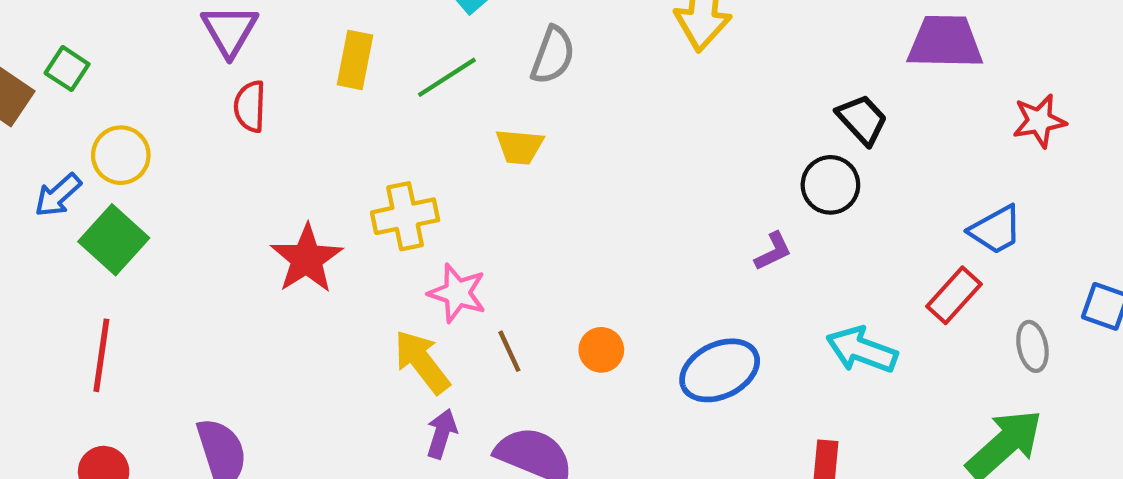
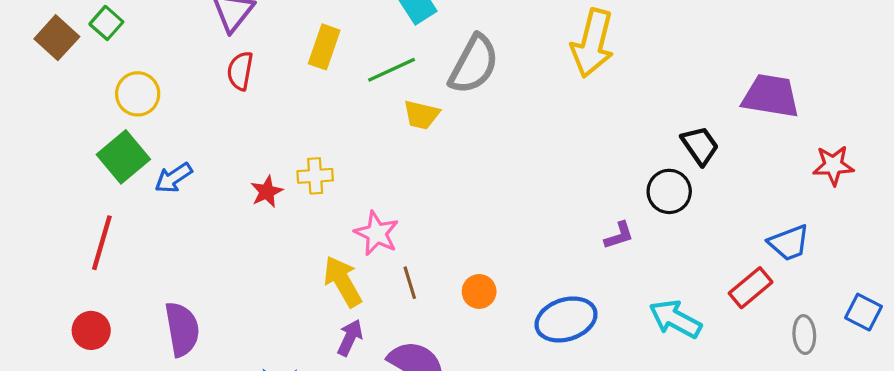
gray semicircle: (553, 55) -> (474, 64), size x1.4
yellow trapezoid: (519, 147) -> (421, 115), moved
blue arrow: (58, 195) -> (173, 178), moved
yellow cross: (405, 216) -> (315, 176), moved, size x0.7
red star: (307, 259) -> (267, 192), size x0.6

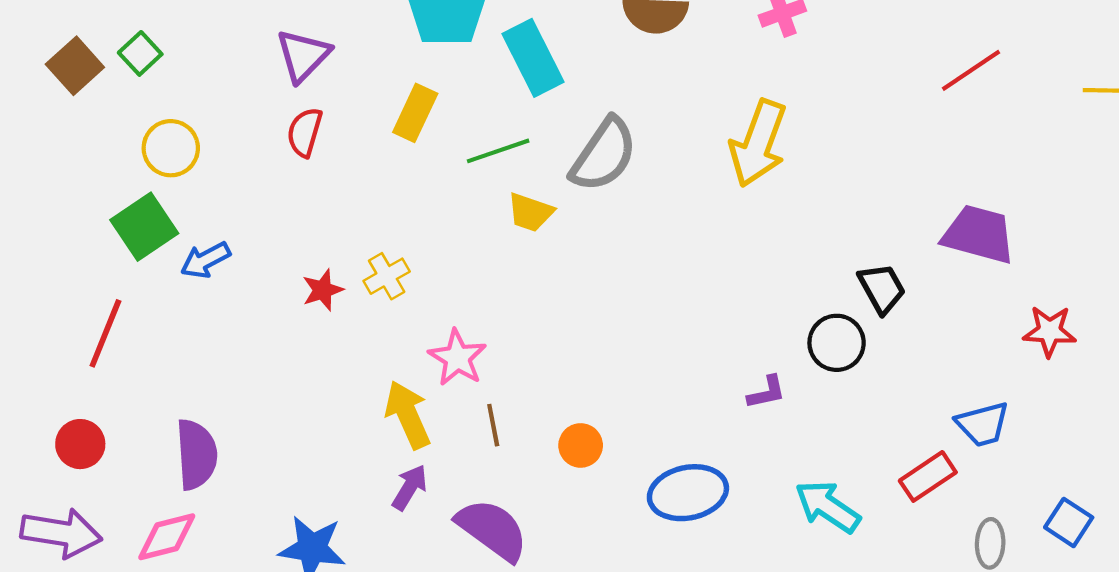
yellow cross: (315, 176) -> (387, 276), turned -32

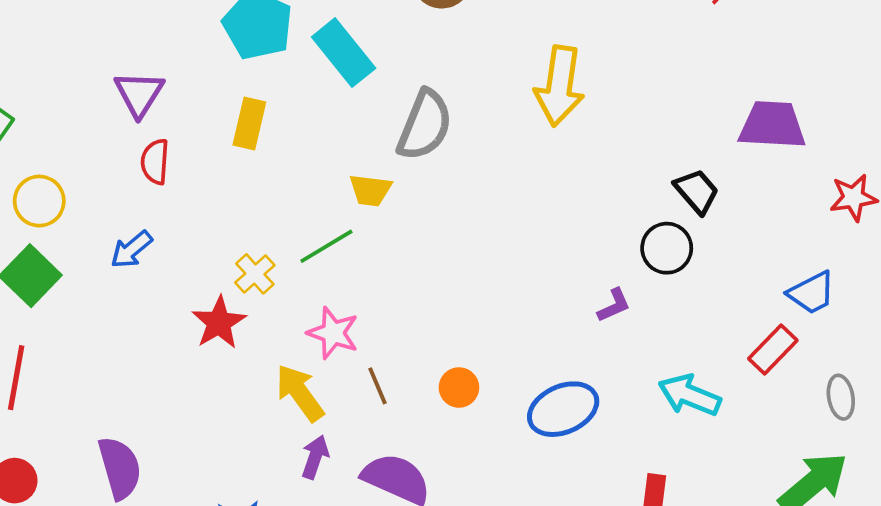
green line: (498, 151) -> (326, 246), moved
blue arrow: (205, 260) -> (131, 249), moved
red star: (323, 290) -> (219, 323), moved, size x1.4

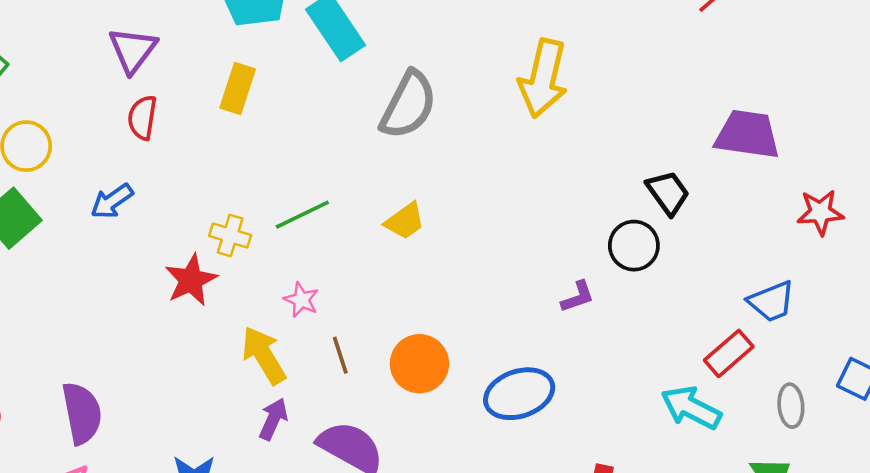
yellow trapezoid: (370, 190) -> (405, 221), moved, turned -48
yellow cross: (255, 274) -> (230, 236), turned -36
pink star: (333, 333) -> (301, 300), size x0.7
orange circle: (459, 388) -> (419, 364), size x1.5
cyan arrow: (690, 395) -> (691, 408), moved

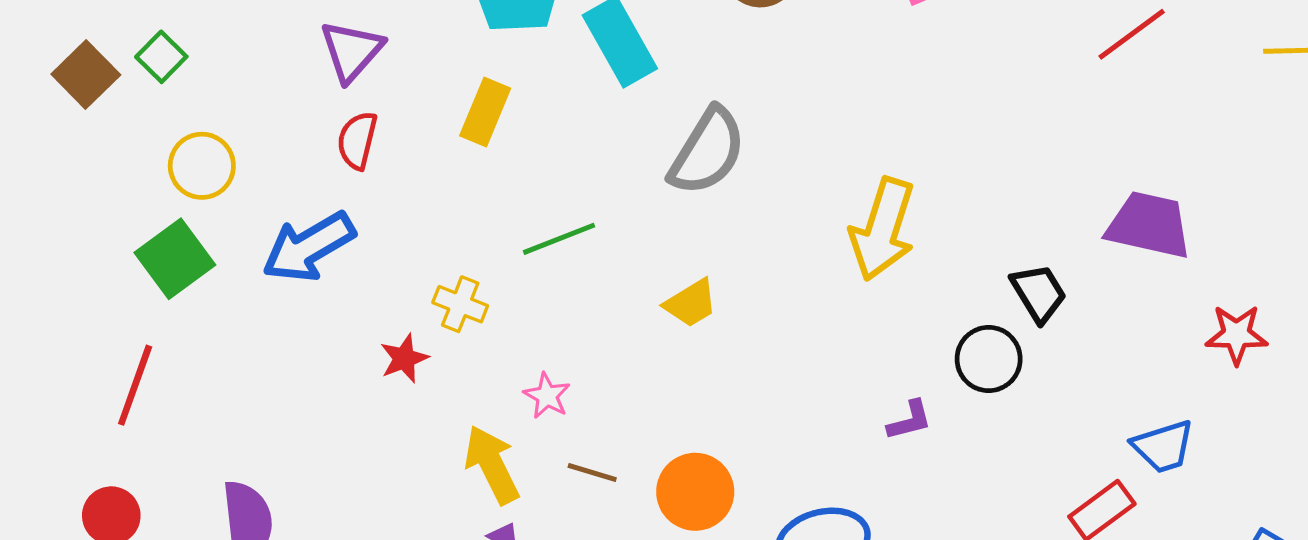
yellow arrow: (543, 78) -> (882, 229), moved
blue arrow: (112, 201) -> (309, 247), size x1.6
green line: (302, 215) -> (559, 239), moved
red star: (191, 280) -> (404, 358), size x0.7
brown line: (340, 355) -> (592, 473), turned -60

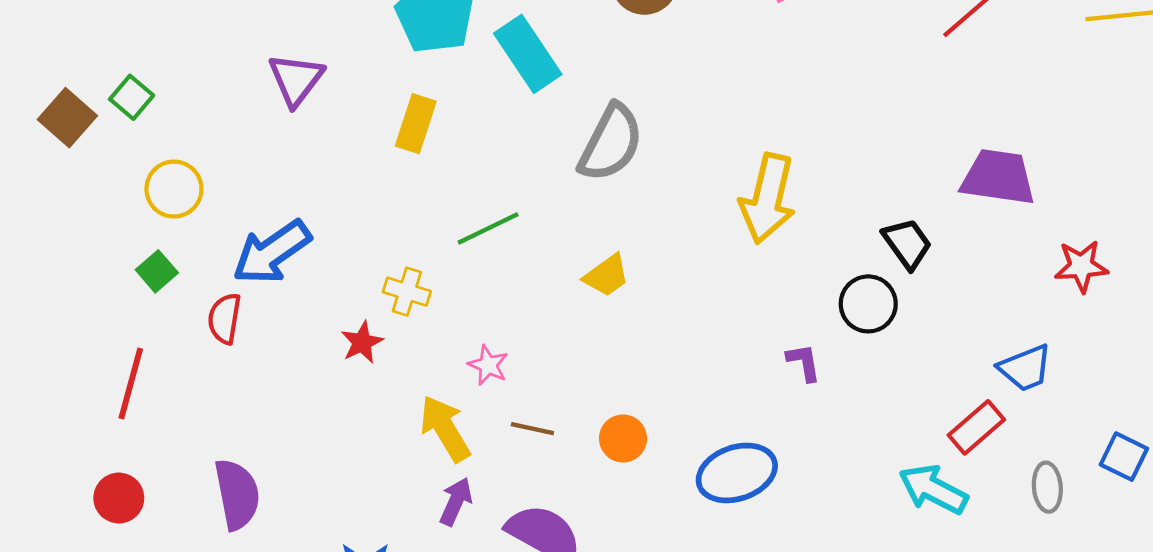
red semicircle: (357, 140) -> (225, 319), moved
green square: (175, 259) -> (157, 271), size x0.6
purple L-shape: (910, 420) -> (804, 362), turned -81
orange circle: (695, 492) -> (623, 438), size x0.7

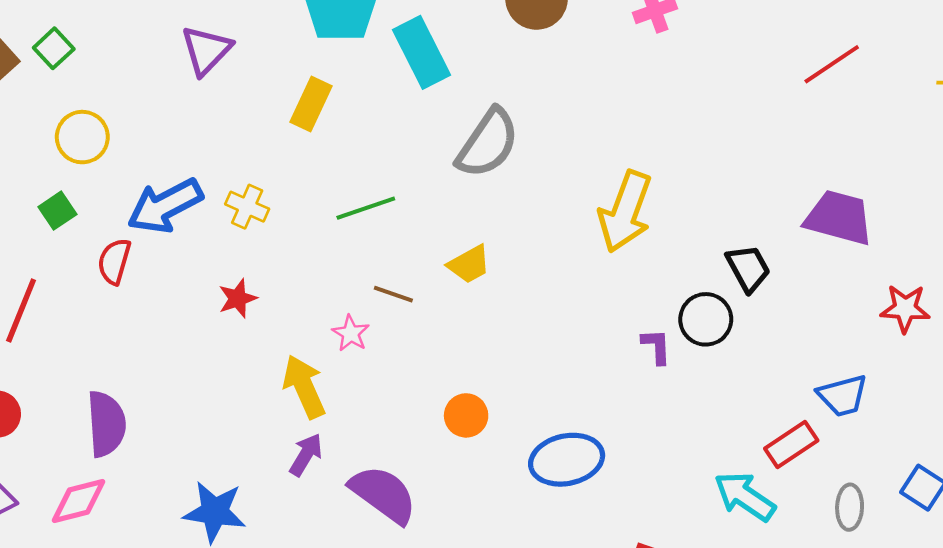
yellow cross: (407, 292) -> (247, 207), moved
purple L-shape: (804, 362) -> (656, 346), moved
brown line: (532, 429) -> (393, 294), moved

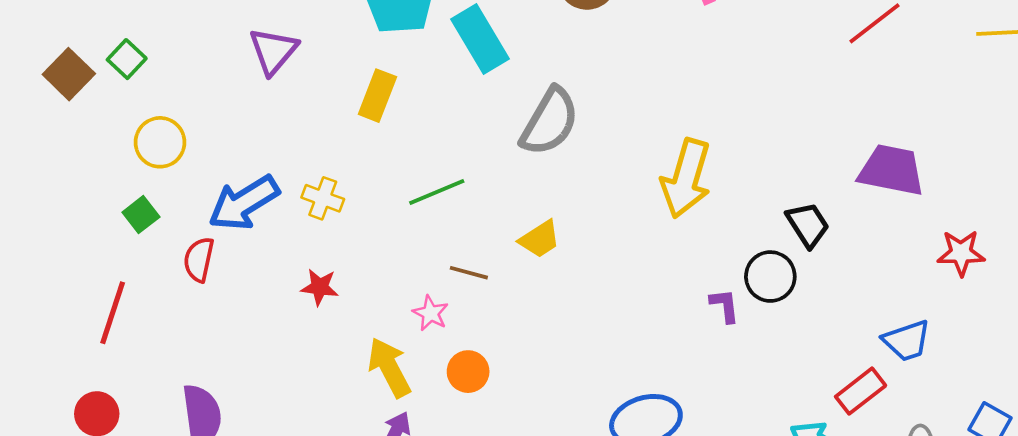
red star: (238, 298) -> (320, 287), turned 30
orange circle: (466, 415) -> (468, 372), moved

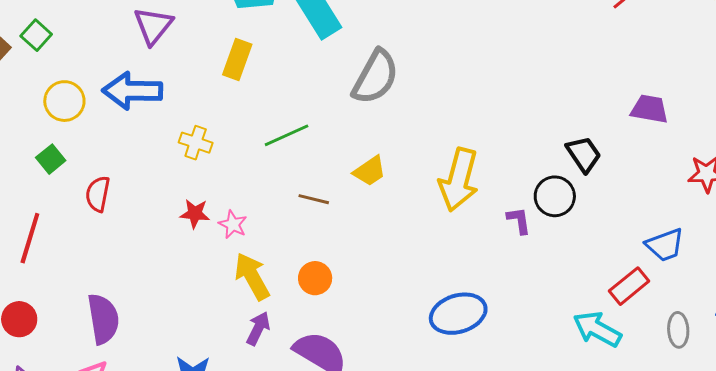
purple trapezoid: (891, 170) -> (649, 109), size x0.7
yellow arrow: (686, 178) -> (459, 180), moved
blue arrow: (244, 203) -> (132, 91), moved, turned 34
pink star: (430, 313) -> (233, 224), moved

